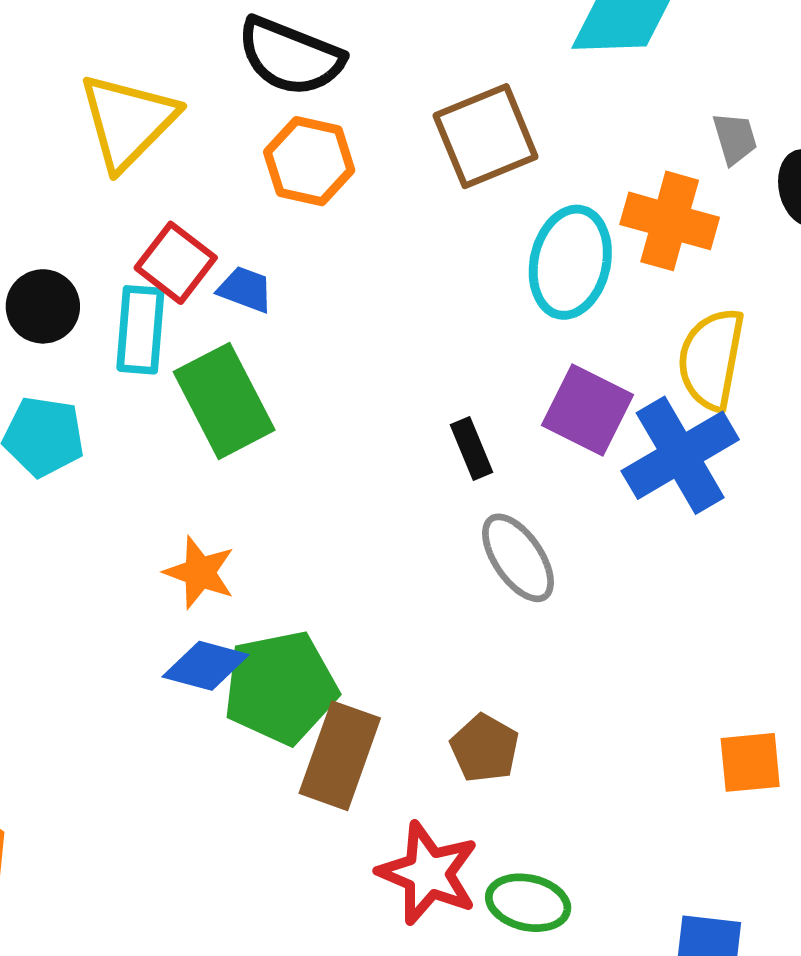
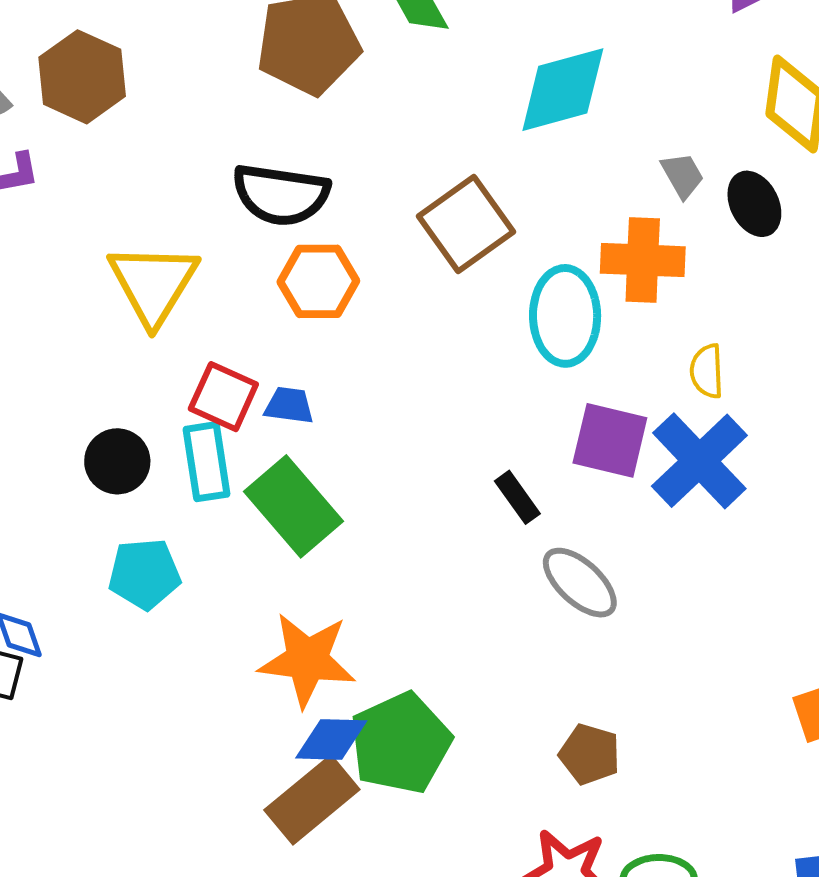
yellow semicircle: (711, 359) -> (707, 371), size x0.6
orange star: (200, 572) -> (307, 660), size x1.5
brown rectangle: (340, 756) -> (312, 800), moved, turned 44

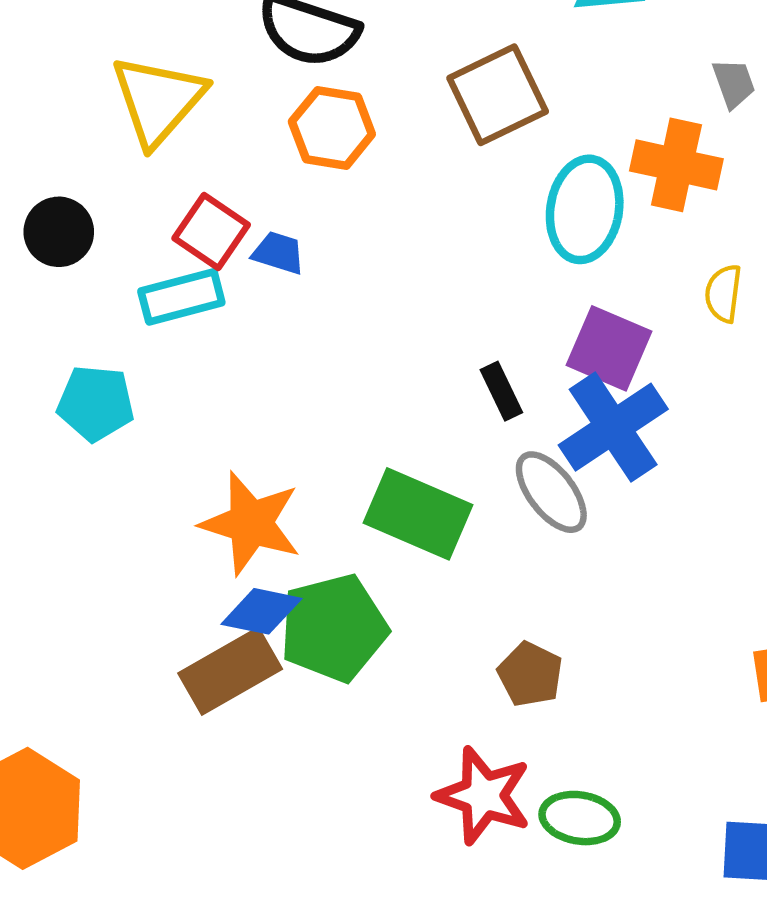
black circle: (117, 461) -> (59, 232), moved
blue cross: (699, 461) -> (613, 427), moved
cyan rectangle: (206, 462) -> (181, 297), turned 74
green rectangle: (293, 506) -> (418, 514), moved, turned -36

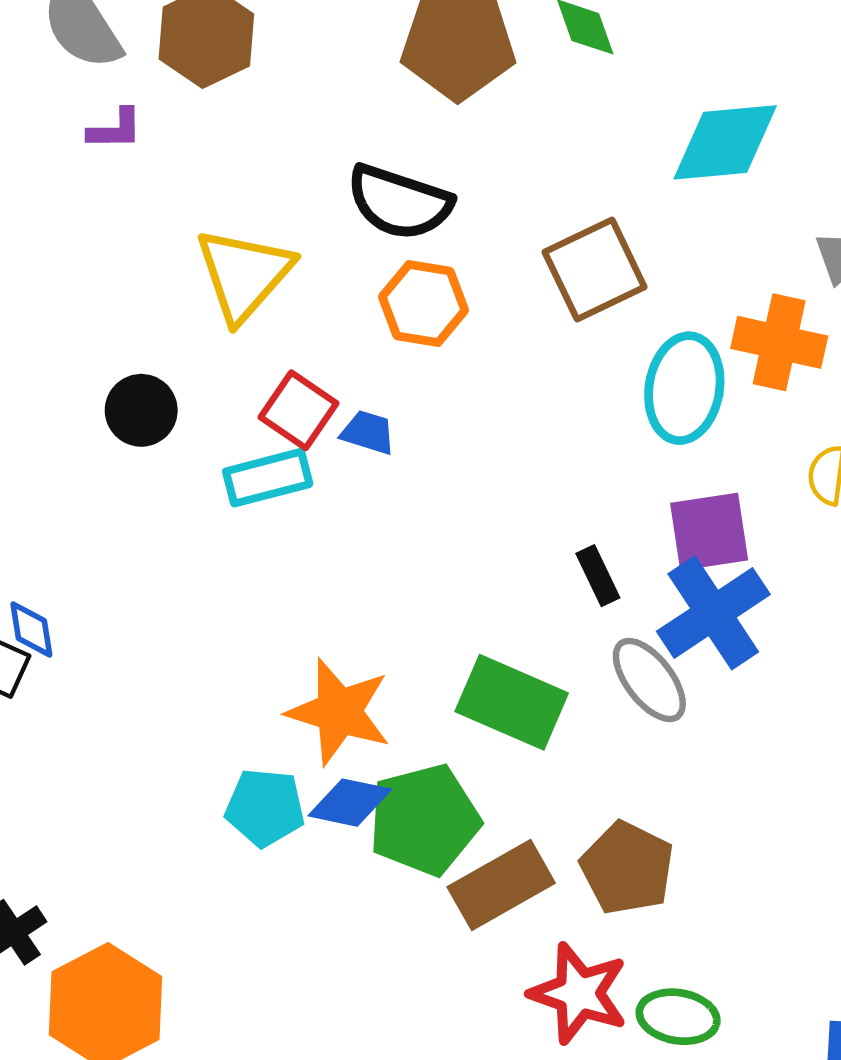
purple square: (609, 348) -> (709, 532), turned -32
cyan pentagon: (96, 403) -> (265, 807), moved
brown rectangle: (230, 671) -> (501, 885), moved
brown pentagon: (530, 674) -> (627, 868), size x1.4

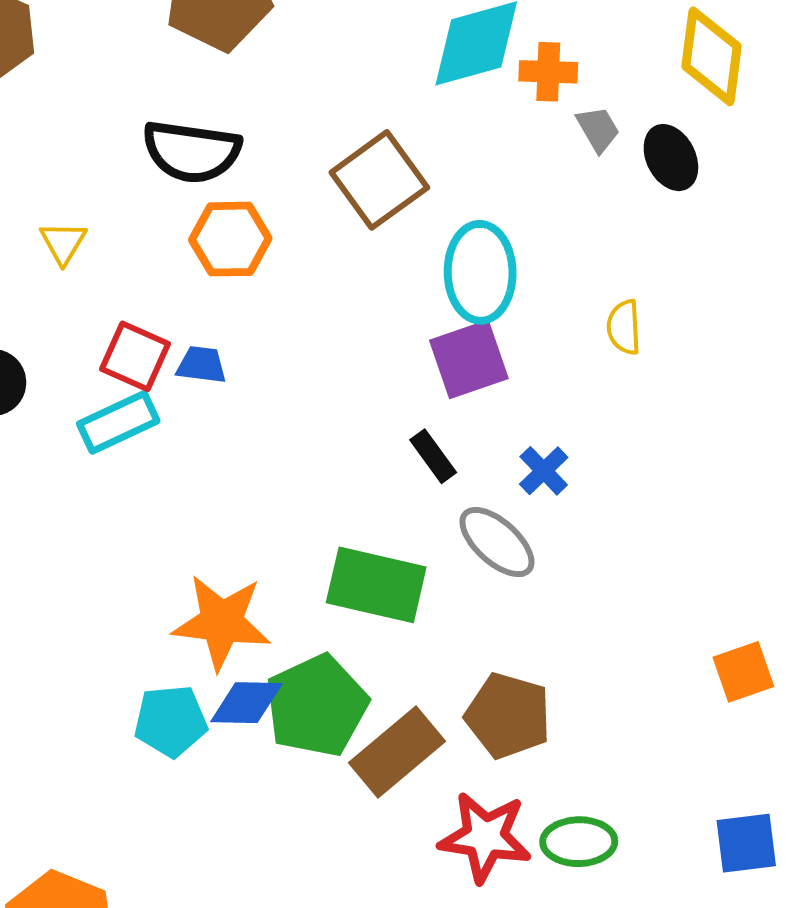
yellow triangle: (244, 274) -> (63, 243), size x0.5
orange cross: (779, 342) -> (548, 72), moved, size x0.7
purple square: (709, 532) -> (469, 359), moved
blue cross: (713, 613) -> (544, 471), size x0.5

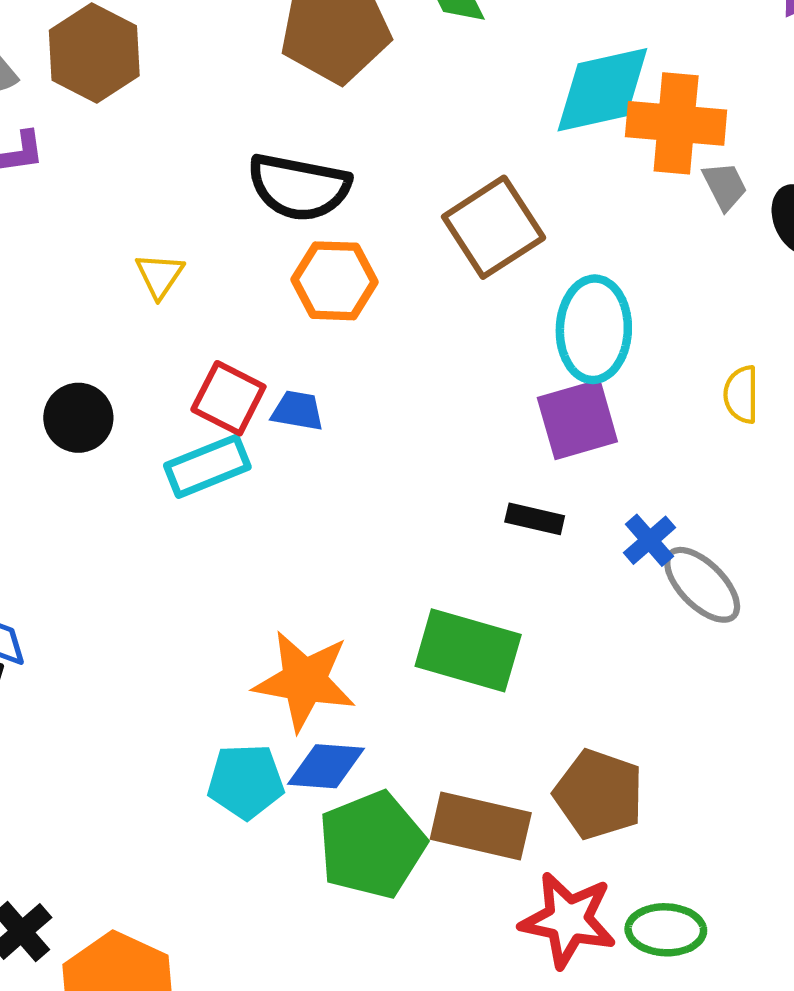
orange cross: (548, 72) -> (676, 123), size x1.6
black rectangle: (433, 456) -> (535, 519), turned -44
gray ellipse: (497, 542) -> (702, 585), moved
green pentagon: (317, 706) -> (372, 845), moved
brown rectangle: (397, 752) -> (481, 826), turned 50

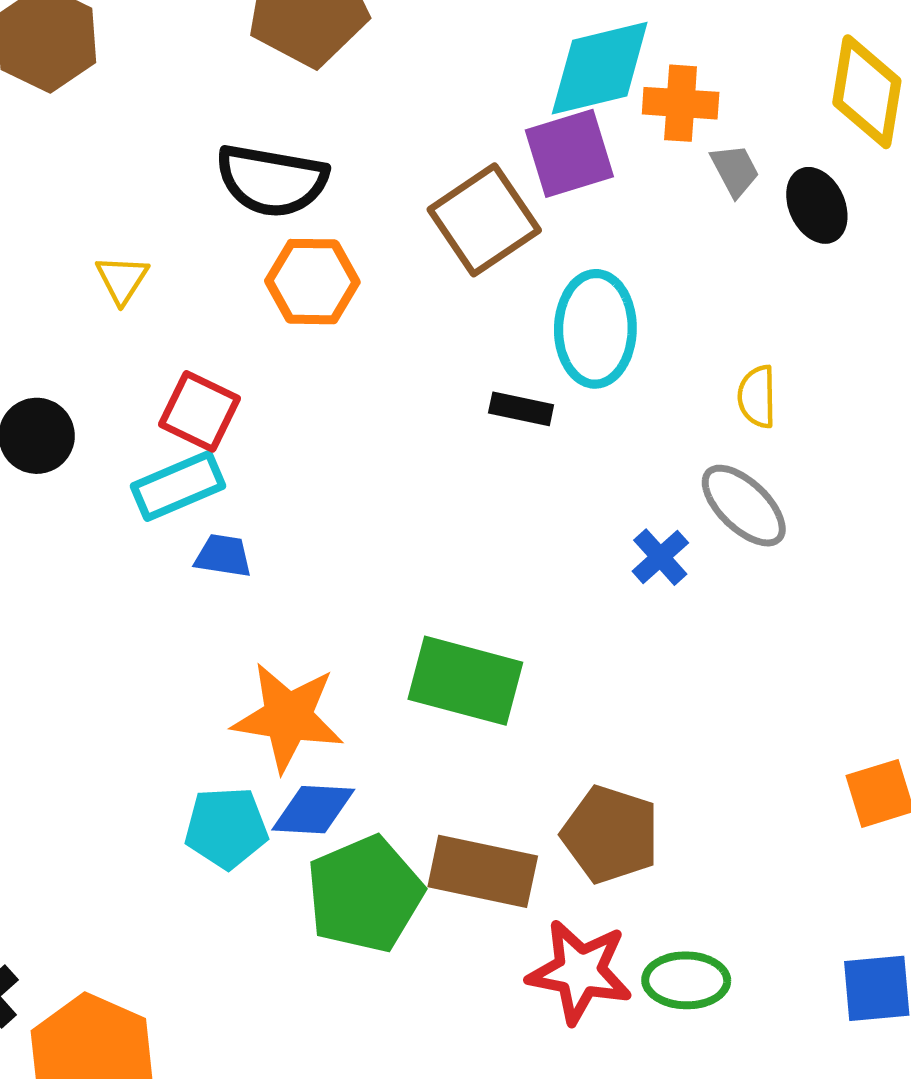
orange cross: (676, 123) -> (681, 103), size x0.7
blue trapezoid: (298, 411) -> (223, 556), moved
purple square: (577, 420) -> (569, 153), moved
black rectangle: (535, 519) -> (521, 409), moved
gray ellipse: (702, 585) -> (744, 506), moved

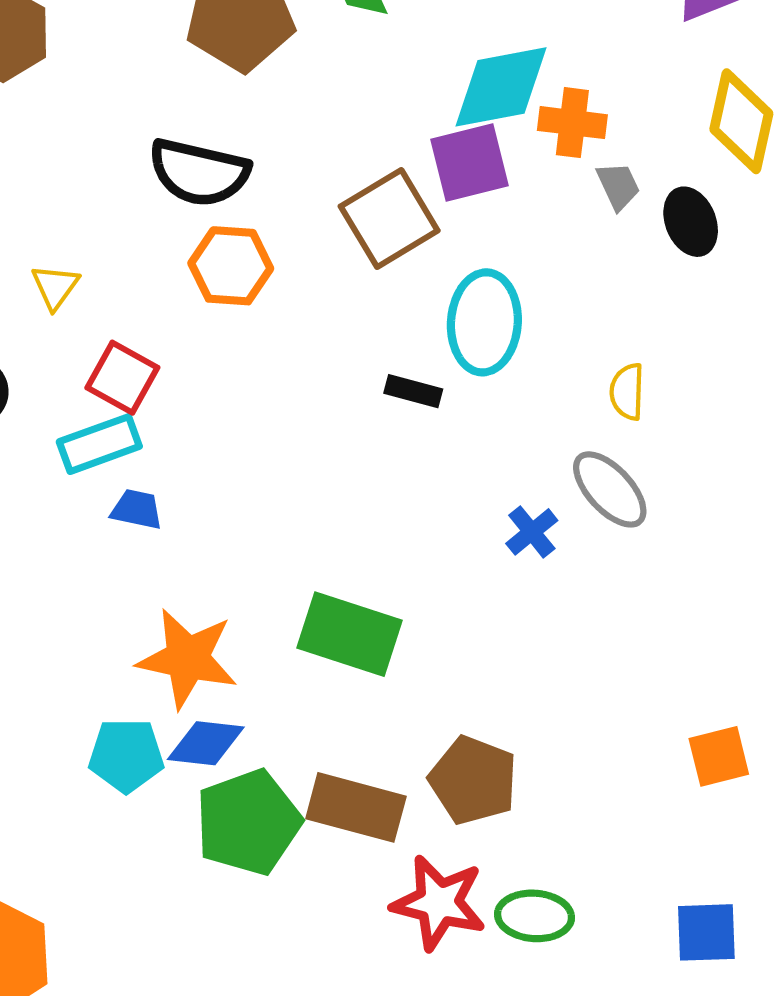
yellow triangle: (122, 279) -> (55, 287), moved

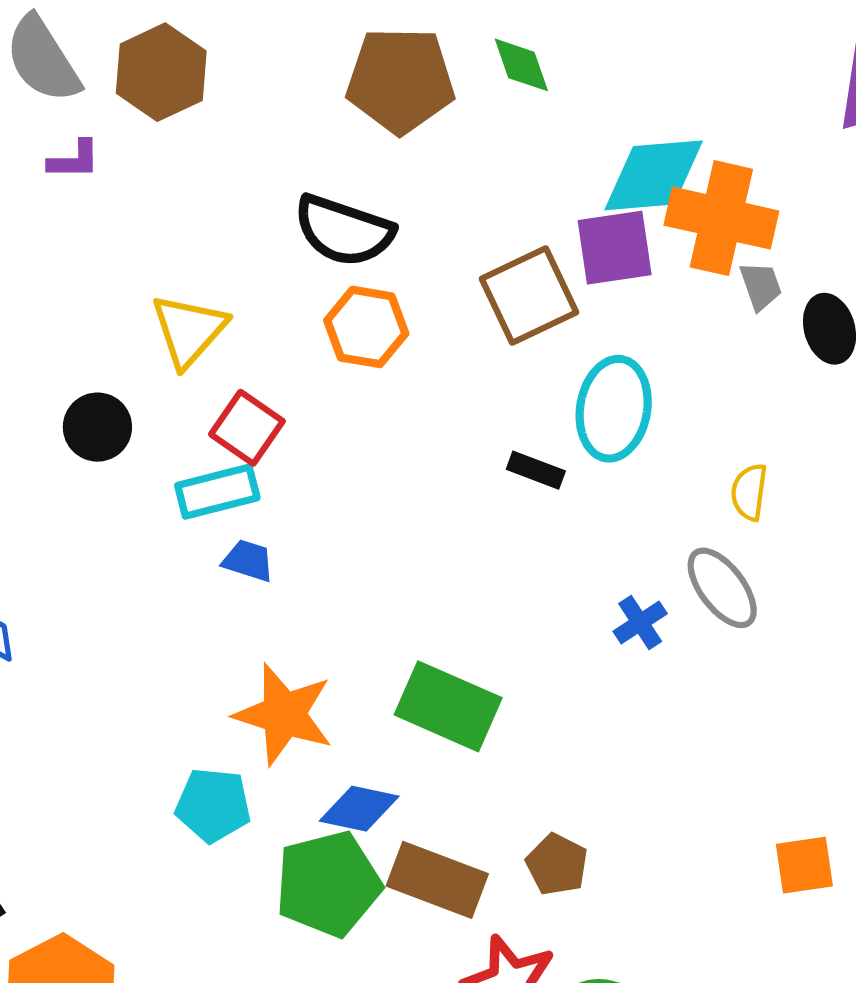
orange cross: (572, 123) -> (721, 218), size x1.6
yellow triangle: (55, 287) -> (189, 330), size x1.6
blue diamond: (206, 743) -> (359, 809), moved
brown pentagon: (473, 780) -> (557, 864), size x0.7

